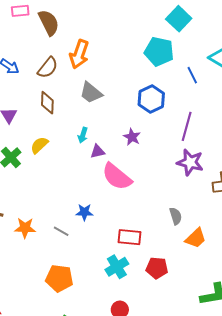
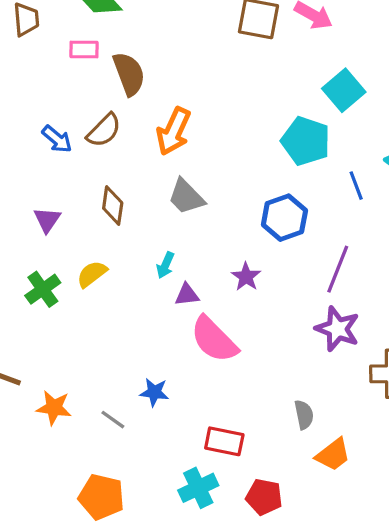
brown semicircle: (48, 68) -> (104, 130), moved

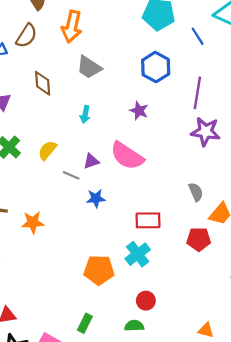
yellow semicircle: (92, 274) -> (47, 150), moved
purple triangle: (187, 295) -> (91, 161), moved
gray line: (113, 420) -> (71, 175), moved
orange pentagon: (101, 497) -> (99, 270), moved
red pentagon: (264, 497) -> (199, 239), moved

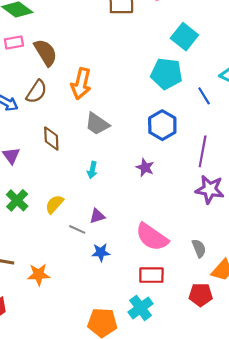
pink semicircle: (127, 156) -> (152, 237), moved

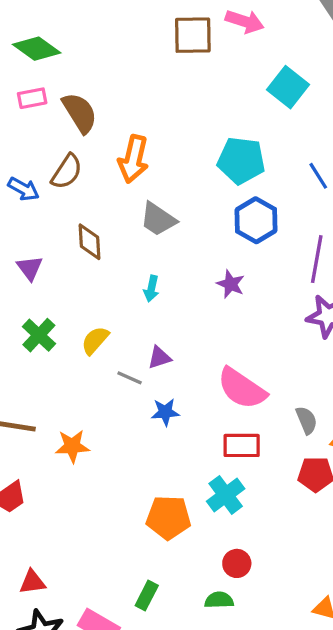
cyan pentagon: (166, 74) -> (241, 160), moved
gray semicircle: (199, 248) -> (307, 420), moved

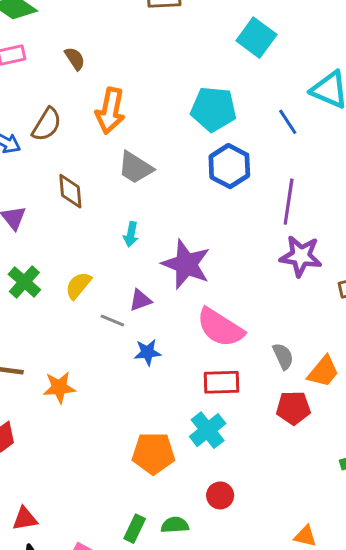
brown semicircle: (80, 113) -> (75, 59), moved, size x0.6
purple star: (231, 284) -> (186, 264), moved, size x1.8
green semicircle: (219, 600) -> (175, 525), moved

